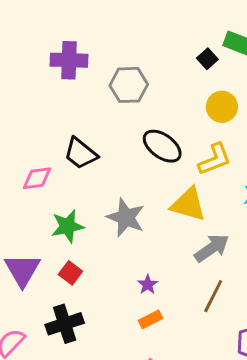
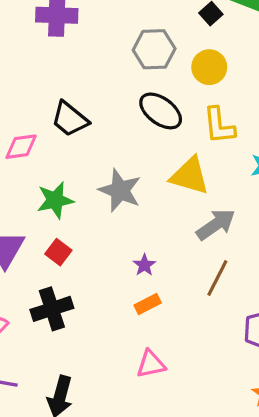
gray hexagon: (129, 85) -> (154, 49), moved
yellow circle: (222, 107) -> (209, 67), moved
yellow L-shape: (215, 159) -> (219, 126), turned 105

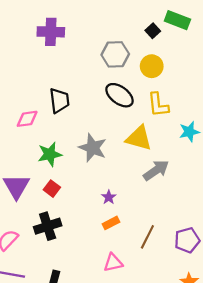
black trapezoid: (70, 119) -> (59, 101), turned -136
brown line: (217, 278) -> (147, 237), moved

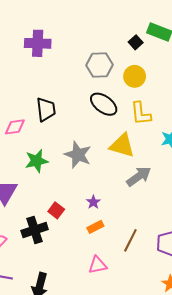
red square: (52, 189) -> (56, 210), moved

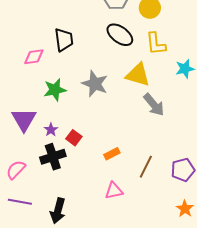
gray arrow: (139, 176) -> (154, 105), turned 85
purple star: (93, 202) -> (51, 130), moved

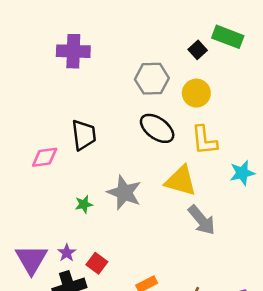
green star: (55, 90) -> (84, 204), moved, size x0.6
purple triangle: (24, 120) -> (31, 259), moved

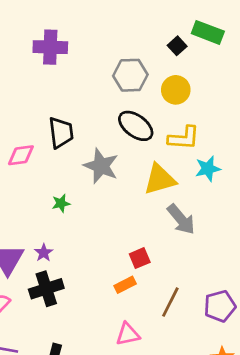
yellow L-shape: (204, 140) -> (184, 138), turned -80
cyan star: (242, 173) -> (208, 169), moved
yellow triangle: (181, 181) -> (160, 179), turned -32
gray star: (124, 193) -> (101, 166), moved
red square: (97, 263) -> (140, 258), moved, turned 30

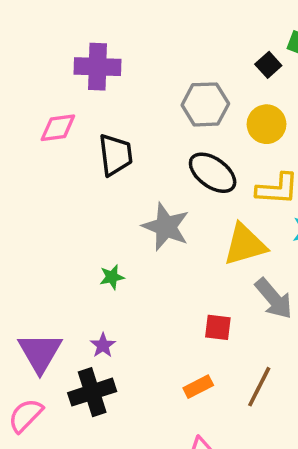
black trapezoid: (61, 133) -> (115, 155), moved
pink diamond: (21, 155) -> (58, 128), moved
purple star: (44, 253) -> (103, 345), moved
red square: (140, 258) -> (218, 327), moved, turned 30
brown line: (170, 302) -> (259, 387), moved

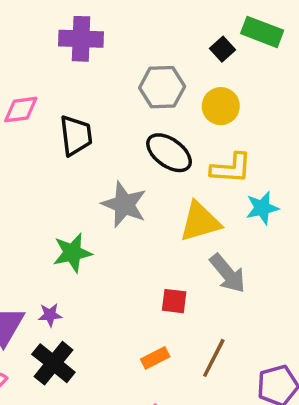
purple cross: (97, 67) -> (81, 39), moved
green star: (112, 277) -> (72, 253), size x1.6
purple star: (103, 345) -> (50, 315), moved, turned 30
black cross: (92, 392) -> (53, 363), turned -33

